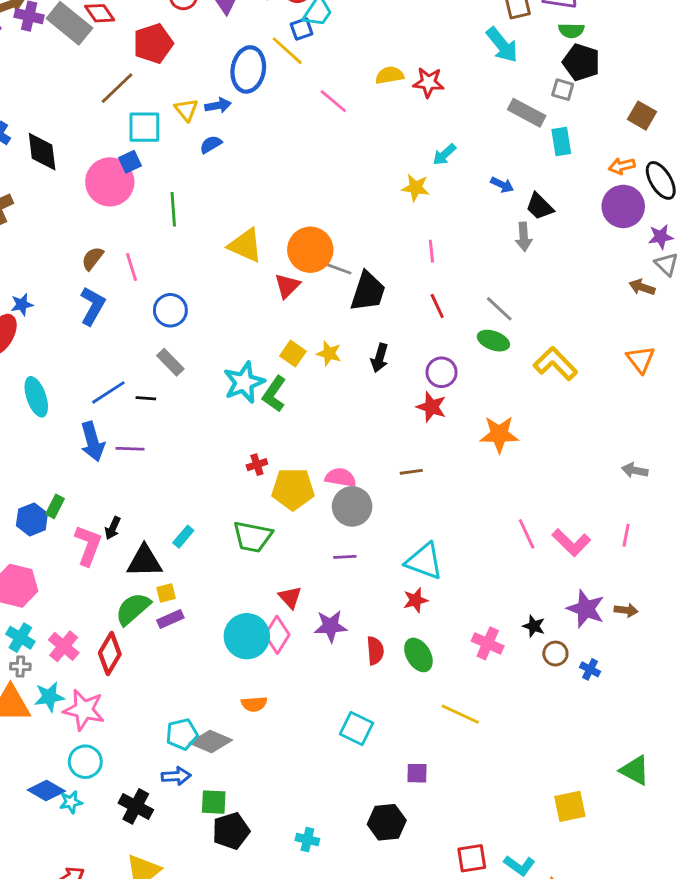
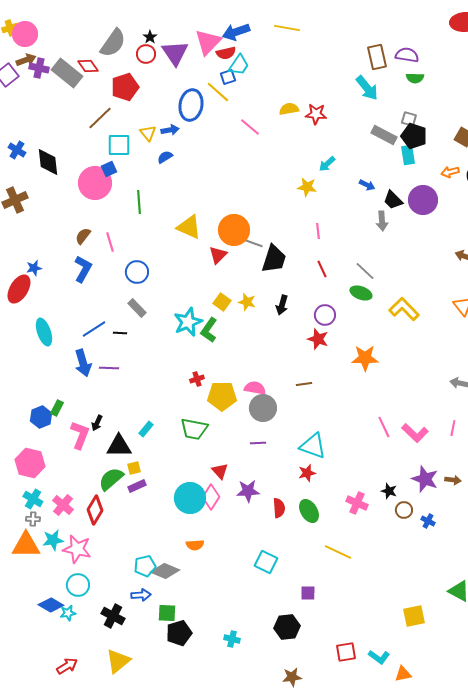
black pentagon: (581, 62) -> (414, 136), moved
purple circle: (623, 206) -> (423, 200), moved

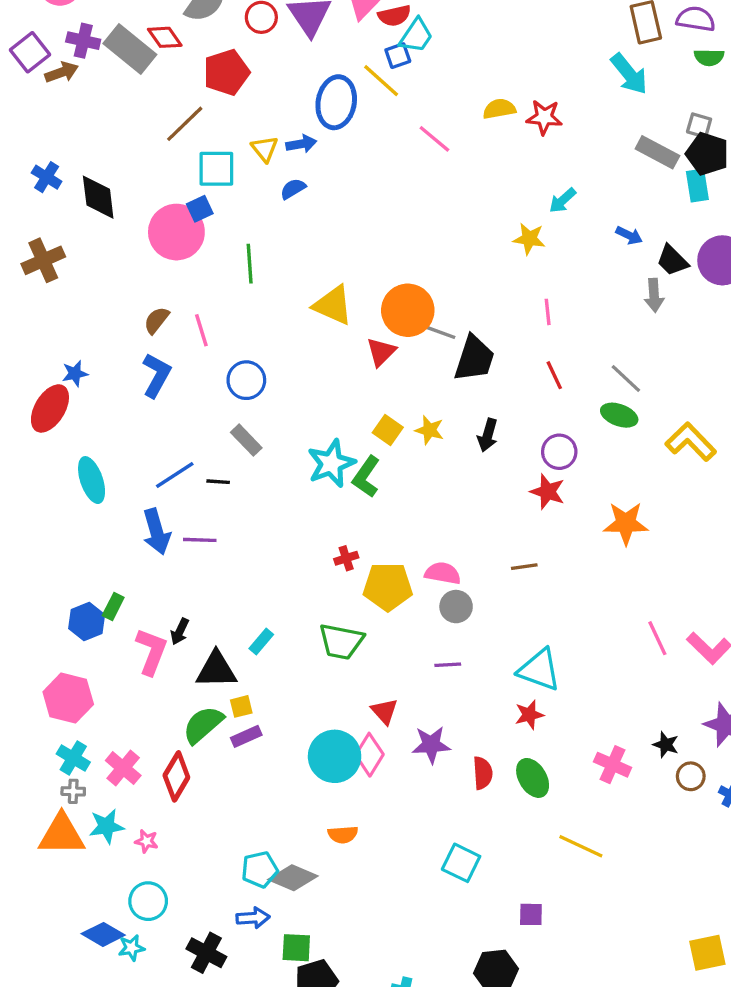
brown arrow: (26, 60) -> (62, 72), moved
gray circle: (263, 408) -> (456, 607), size x0.7
pink star: (77, 549) -> (146, 841), size x0.5

